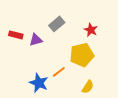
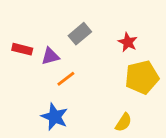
yellow pentagon: (82, 55) -> (142, 77), moved
orange line: (59, 72) -> (66, 79), moved

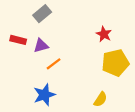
gray rectangle: (80, 34) -> (42, 14), moved
blue star: (55, 117) -> (44, 95), turned 30

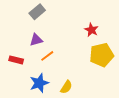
red rectangle: (18, 40) -> (16, 60), moved
yellow semicircle: (100, 99) -> (66, 87), moved

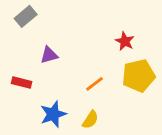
gray rectangle: (37, 12) -> (26, 16), moved
orange line: (47, 56) -> (94, 84), moved

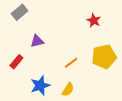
red star: (125, 41) -> (94, 20), moved
red rectangle: (22, 83) -> (16, 62), turned -64

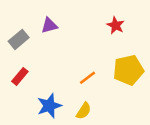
gray rectangle: (20, 12) -> (19, 39), moved
purple triangle: (37, 41) -> (49, 25), moved

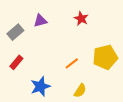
red star: (116, 25) -> (81, 19), moved
yellow semicircle: (84, 111) -> (80, 91), moved

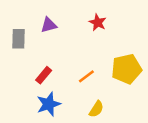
gray rectangle: (15, 32) -> (18, 39), turned -49
red rectangle: (16, 62) -> (44, 75), moved

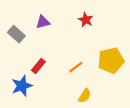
gray rectangle: (18, 39) -> (16, 34), turned -49
blue star: (49, 104) -> (22, 86), moved

